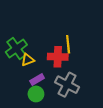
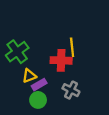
yellow triangle: (28, 60) -> (29, 76), moved
gray cross: (67, 85) -> (71, 90), size x0.7

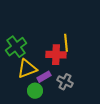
yellow triangle: (29, 76) -> (27, 69), size x1.5
purple rectangle: (39, 85) -> (44, 77), moved

